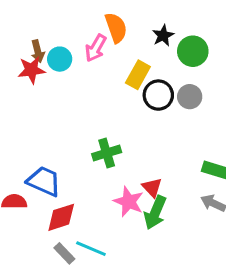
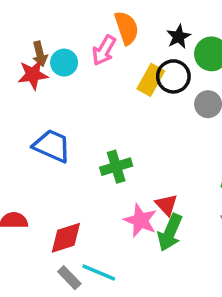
black circle: (158, 95) -> (173, 76), moved
blue trapezoid: (44, 181) -> (52, 146), moved

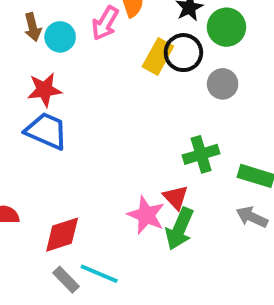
red star: (33, 75) -> (44, 90), moved
green cross: (116, 167) -> (201, 154), moved

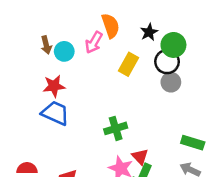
black circle: (183, 53) -> (167, 62), moved
green cross: (201, 154) -> (116, 128), moved

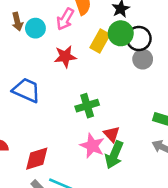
green circle: (173, 45) -> (121, 33), moved
red star: (54, 86) -> (65, 57), moved

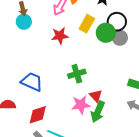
cyan circle: (35, 28) -> (24, 22), moved
green circle: (121, 33) -> (106, 33), moved
blue trapezoid: (26, 90) -> (32, 82), moved
pink star: (92, 146) -> (81, 105), turned -30

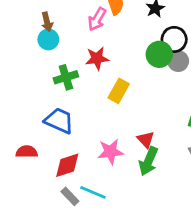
yellow rectangle: (87, 24) -> (119, 91), moved
green cross: (77, 74) -> (66, 77), moved
pink star: (81, 105) -> (111, 152), moved

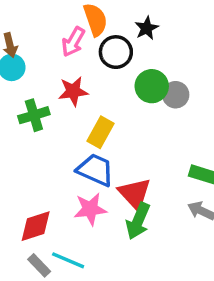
black circle: (174, 39) -> (116, 52), moved
blue trapezoid: (59, 121) -> (95, 170), moved
red triangle: (146, 140) -> (135, 194), size x1.5

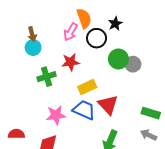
yellow rectangle: (100, 132) -> (87, 87), turned 36
red triangle: (135, 194) -> (108, 105), moved
pink star: (90, 209) -> (56, 115), moved

